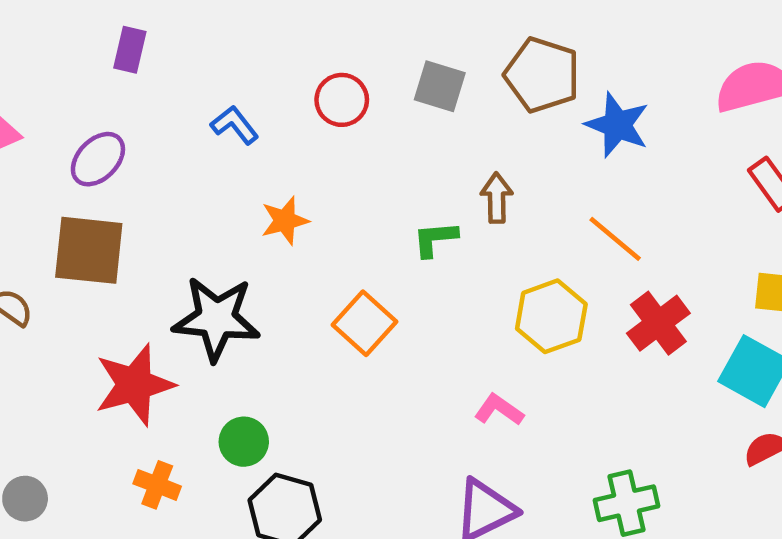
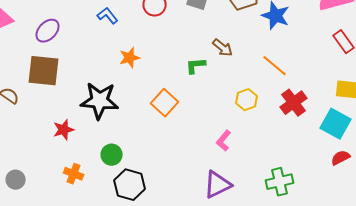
brown arrow: (497, 198) -> (223, 48), turned 130
yellow hexagon: (551, 316) -> (247, 100), size x0.7
red star: (134, 385) -> (64, 130), size x0.6
pink L-shape: (499, 410) -> (224, 141), turned -85

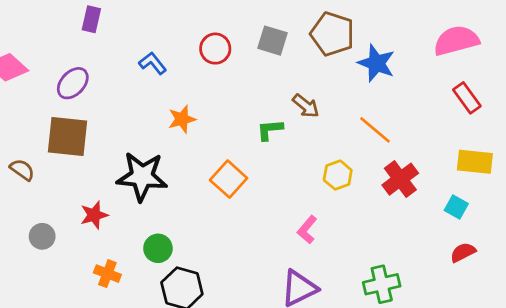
cyan square: (336, 124) -> (456, 207), size x0.6
gray circle: (16, 180) -> (42, 236), moved

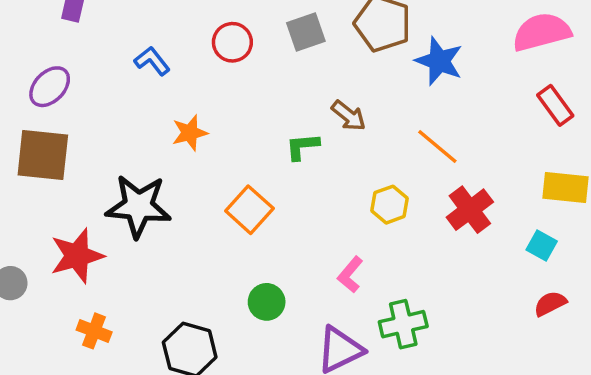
gray square: (272, 41) -> (306, 32), turned -36
red star: (94, 215) -> (77, 256), size x1.5
green circle: (158, 248) -> (267, 302), moved
green cross: (382, 284) -> (403, 324), moved

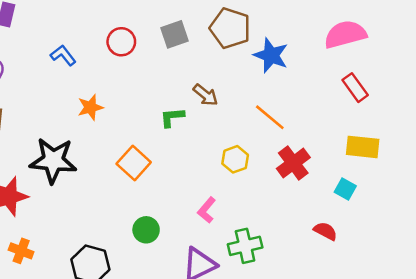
red semicircle: (550, 304) -> (325, 231), moved, turned 55

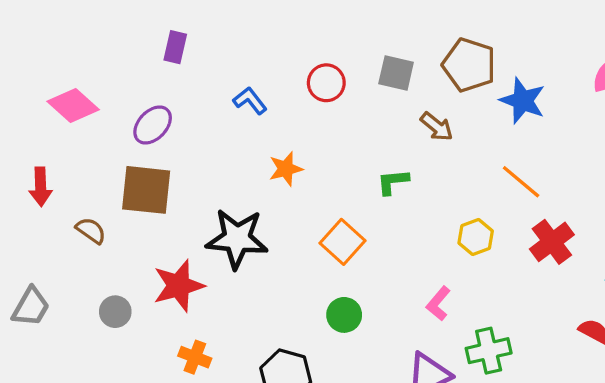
gray square: (175, 34) -> (396, 73), turned 32
brown arrow: (205, 95) -> (437, 127), moved
green circle: (146, 230) -> (344, 315), moved

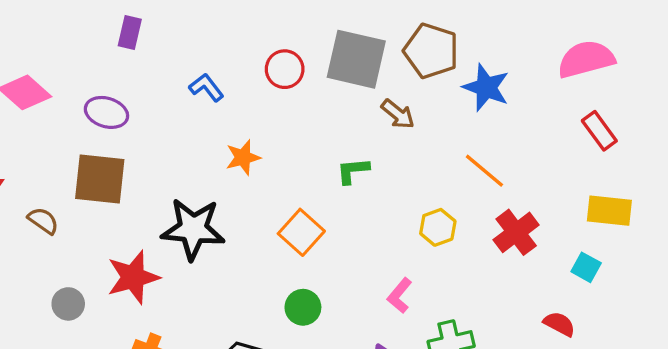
gray square: (396, 73) -> (356, 59), size x1.6
purple ellipse: (153, 125) -> (106, 112), turned 63

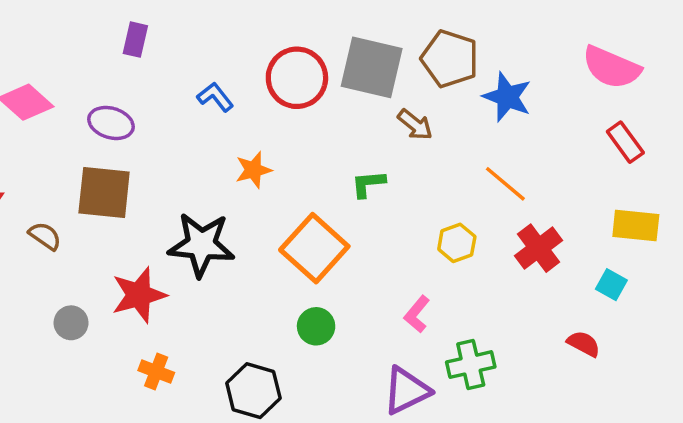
pink semicircle: (586, 59) -> (611, 67), turned -142
red circle: (285, 69) -> (297, 78), size x1.5
orange square: (301, 232) -> (314, 248), size x1.4

